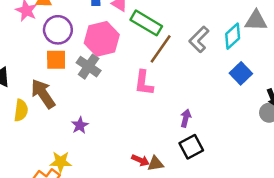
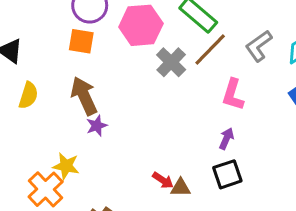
gray cross: (89, 67) -> (171, 62), moved
pink L-shape: (144, 83) -> (233, 95), moved
brown arrow: (43, 94) -> (84, 96), moved

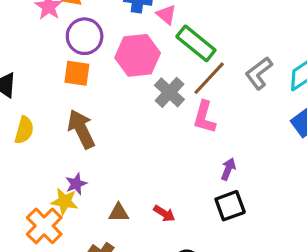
pink L-shape: (233, 95) -> (204, 117), moved
purple star: (97, 126) -> (76, 184), moved
brown triangle: (180, 188) -> (119, 213), moved

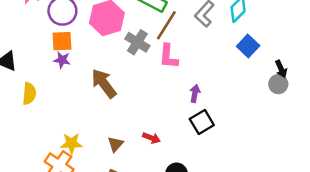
brown arrow: (81, 129) -> (104, 83), moved
purple star: (76, 184) -> (62, 60), moved, turned -30
brown triangle: (119, 213) -> (115, 144), turned -36

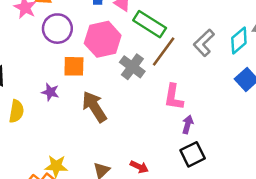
orange square: (62, 41) -> (74, 66), moved
pink L-shape: (168, 56) -> (174, 97), moved
purple star: (62, 60) -> (50, 92), moved

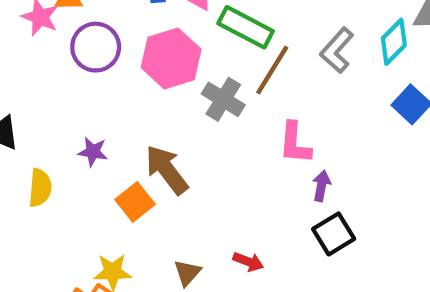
orange square: (74, 66) -> (135, 202), moved, turned -35

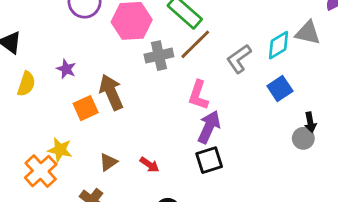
gray L-shape: (337, 50) -> (239, 59), moved
gray cross: (223, 99) -> (159, 56), turned 32
purple arrow: (321, 186) -> (209, 127), size x1.6

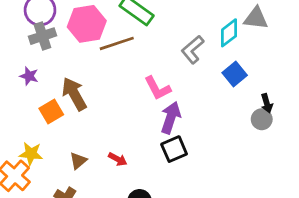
brown line: (195, 44) -> (117, 43), moved, turned 32
gray cross: (159, 56) -> (42, 36), moved
pink L-shape: (198, 95) -> (158, 88), turned -40

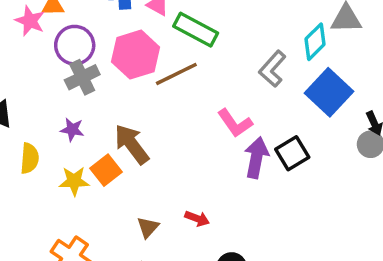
blue square: (235, 74) -> (329, 92), size x1.5
black square: (174, 149) -> (292, 153), moved
yellow star: (31, 154) -> (74, 181), moved

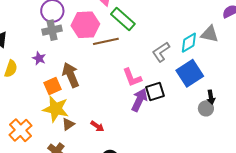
black square: (292, 153) -> (155, 92), moved
yellow star: (74, 181) -> (56, 109), moved, size x1.5

